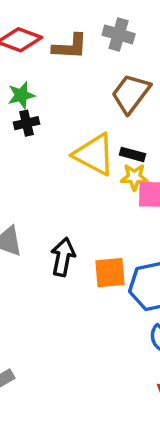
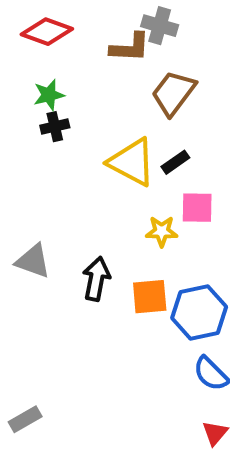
brown L-shape: (70, 47) -> (130, 47), moved
black rectangle: (133, 154) -> (175, 162), turned -50
yellow star: (134, 177) -> (162, 231), moved

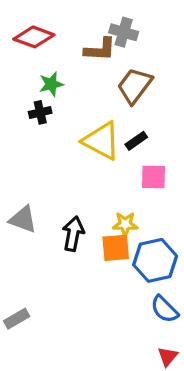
green star: (49, 95) -> (51, 84), moved
yellow star: (162, 231) -> (125, 224), moved
gray rectangle: (25, 419) -> (17, 319), moved

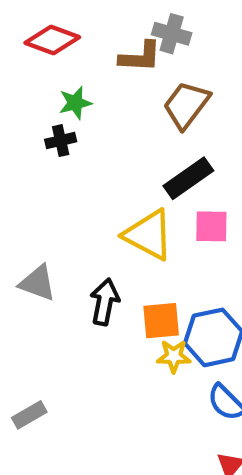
yellow triangle: (102, 141) -> (149, 235), moved
black rectangle: (136, 141) -> (188, 178), size x1.6
yellow star: (125, 224) -> (174, 356), moved

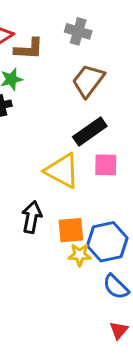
brown L-shape: (140, 57) -> (29, 49), moved

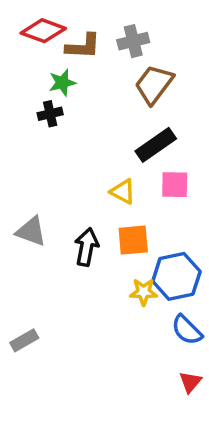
gray cross: (78, 31) -> (133, 41), moved, turned -30
yellow triangle: (62, 171) -> (123, 192), size x0.6
orange square: (71, 230) -> (133, 240), moved

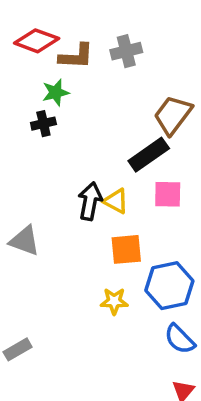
brown trapezoid: (154, 84) -> (173, 115), moved
black arrow: (86, 247) -> (90, 201), moved
yellow star: (144, 292) -> (114, 301), moved

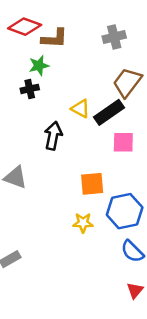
gray cross: (126, 51) -> (114, 37), moved
black arrow: (90, 201) -> (53, 136), moved
yellow triangle: (116, 201) -> (80, 108), moved

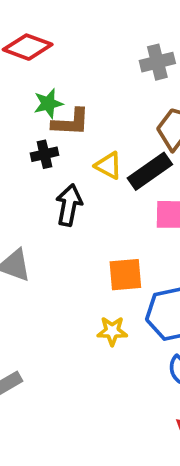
brown L-shape: (54, 38) -> (71, 122), moved
black cross: (30, 89) -> (44, 154), moved

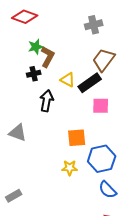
brown L-shape: (71, 122) -> (48, 57), turned -65

